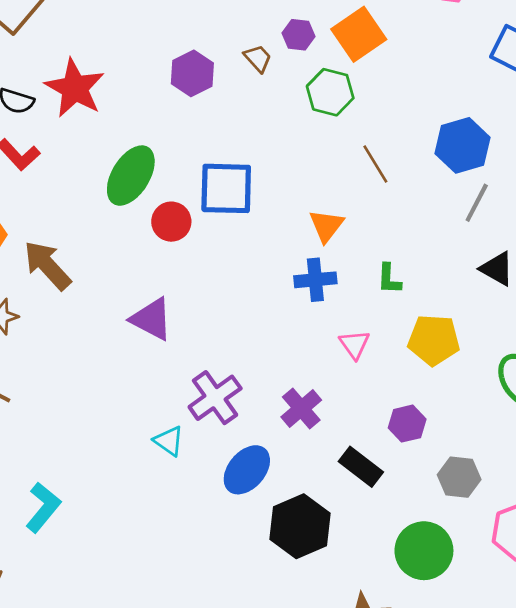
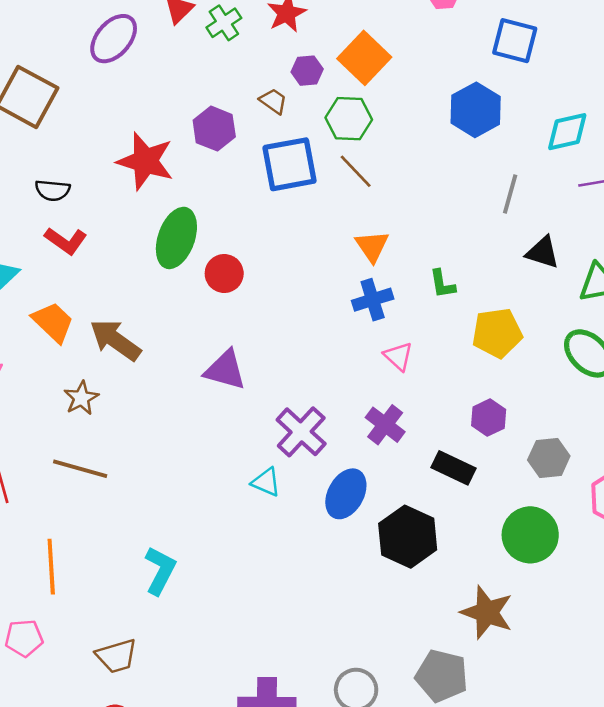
red star: (75, 88) -> (145, 161), moved
blue hexagon: (462, 145) -> (476, 110), moved
brown line: (375, 164) -> (356, 171), moved
blue square: (226, 188) -> (289, 164), moved
pink triangle: (354, 344) -> (398, 356), moved

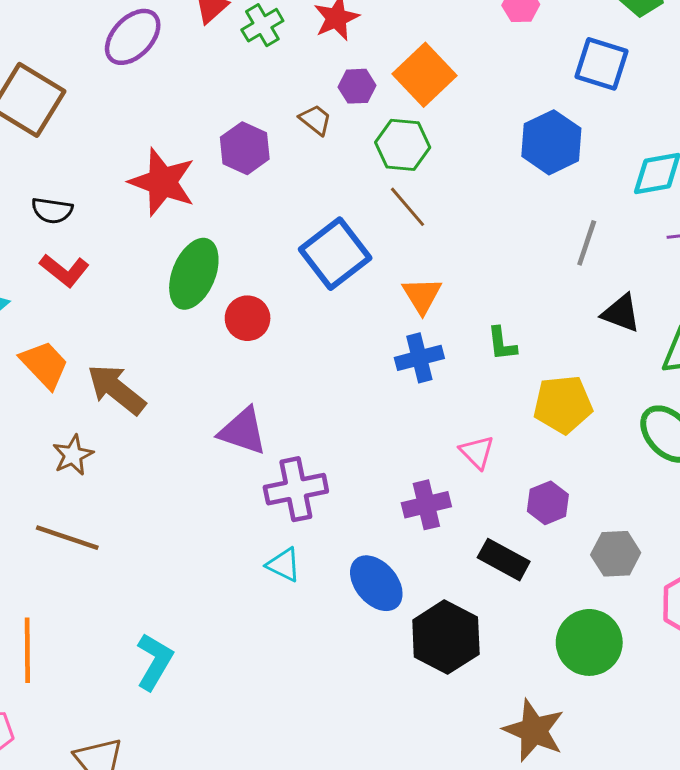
blue square: (289, 164) -> (335, 254), moved, turned -30
pink triangle: (398, 356) -> (477, 452), moved
purple cross: (385, 425) -> (426, 505), turned 36
purple cross: (301, 432) -> (296, 489), moved, turned 33
blue ellipse: (346, 494) -> (376, 583), turned -72

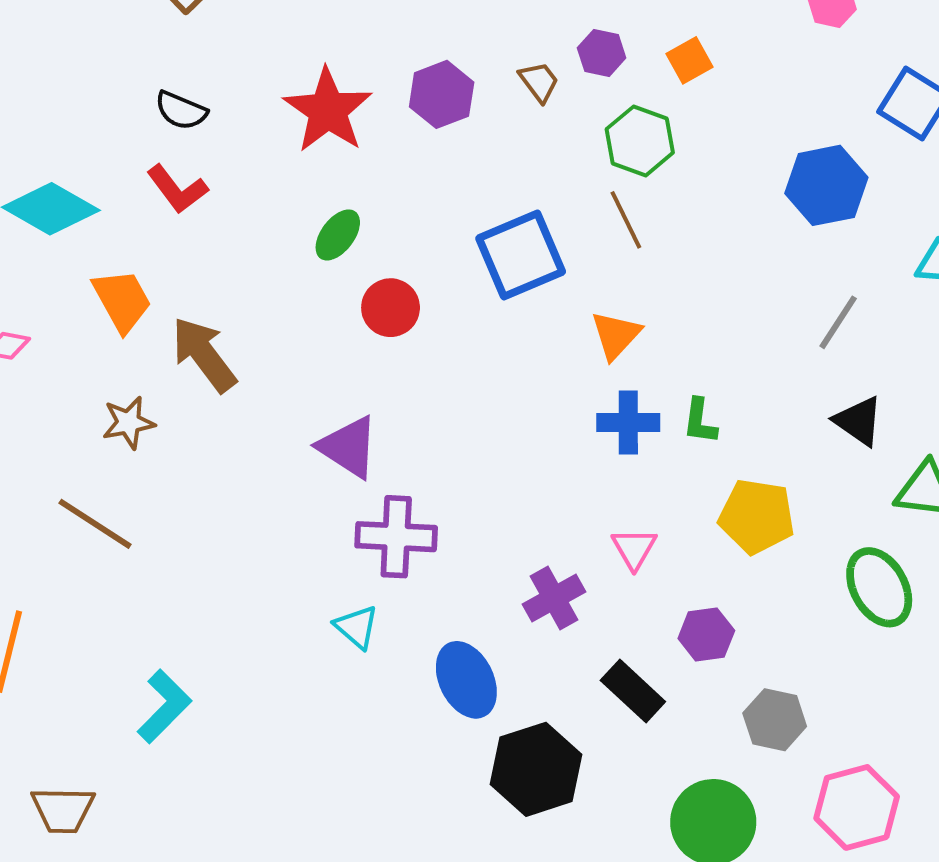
orange square: (424, 75) -> (690, 60), size x0.6
green ellipse: (194, 274) -> (338, 235), size x0.6
blue cross: (419, 358) -> (628, 423), moved
purple cross: (426, 505) -> (554, 598), turned -30

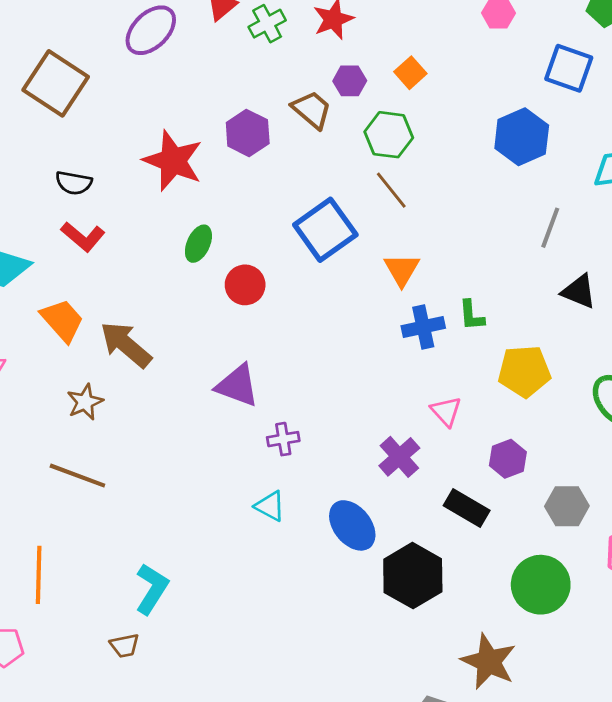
brown trapezoid: (539, 82) -> (312, 110), size x1.4
purple cross: (396, 537) -> (283, 439), size x0.6
brown trapezoid: (63, 810) -> (125, 646), moved, size x0.7

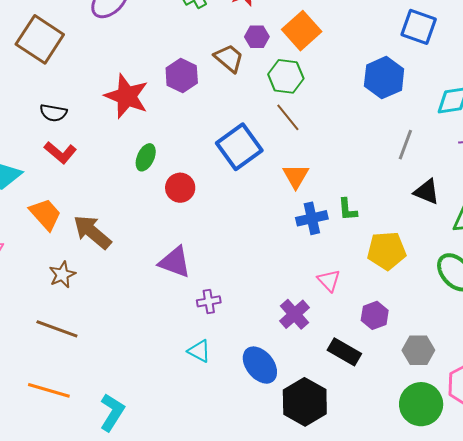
orange square: (410, 73) -> (302, 31), size x1.6
orange line: (39, 575) -> (49, 390), moved, turned -75
green circle: (541, 585) -> (421, 404), moved

